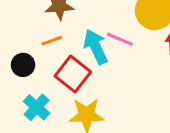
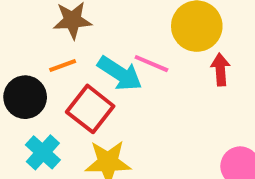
cyan arrow: (96, 47) -> (120, 73), turned 148
black circle: (23, 65) -> (25, 97), size x1.4

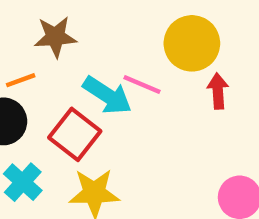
orange line: (63, 66) -> (21, 80), moved

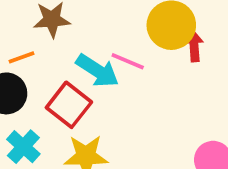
red arrow: (218, 91) -> (194, 46), moved

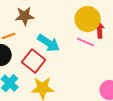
pink line: (128, 61) -> (86, 42), moved

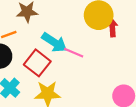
pink line: (86, 42) -> (74, 53), moved

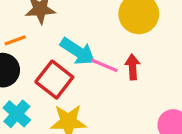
red arrow: (112, 28) -> (132, 67), moved

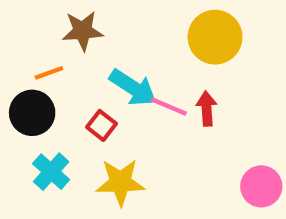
red square: (54, 80) -> (101, 125), size x0.6

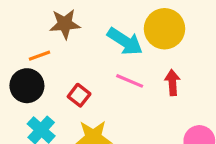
cyan arrow: (133, 88) -> (125, 41), moved
red arrow: (207, 109) -> (172, 83), moved

